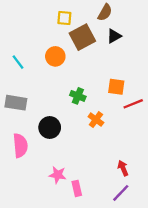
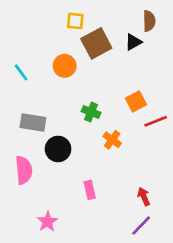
brown semicircle: (105, 12) -> (149, 21), moved, turned -30
orange square: (116, 87) -> (136, 101), turned -36
gray rectangle: (16, 103) -> (33, 123), moved
pink star: (58, 175) -> (47, 222), moved, turned 30
pink rectangle: (77, 188) -> (90, 190), moved

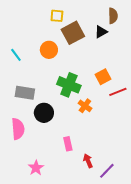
green cross: (91, 112) -> (69, 85), size x1.6
red arrow: (144, 196) -> (88, 161), moved

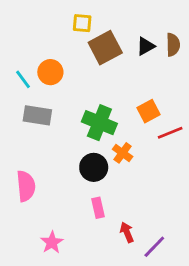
brown semicircle: (113, 16) -> (173, 45), moved
orange circle: (49, 50) -> (50, 72), moved
gray rectangle: (25, 93) -> (37, 115), moved
black circle: (44, 113) -> (94, 167), moved

